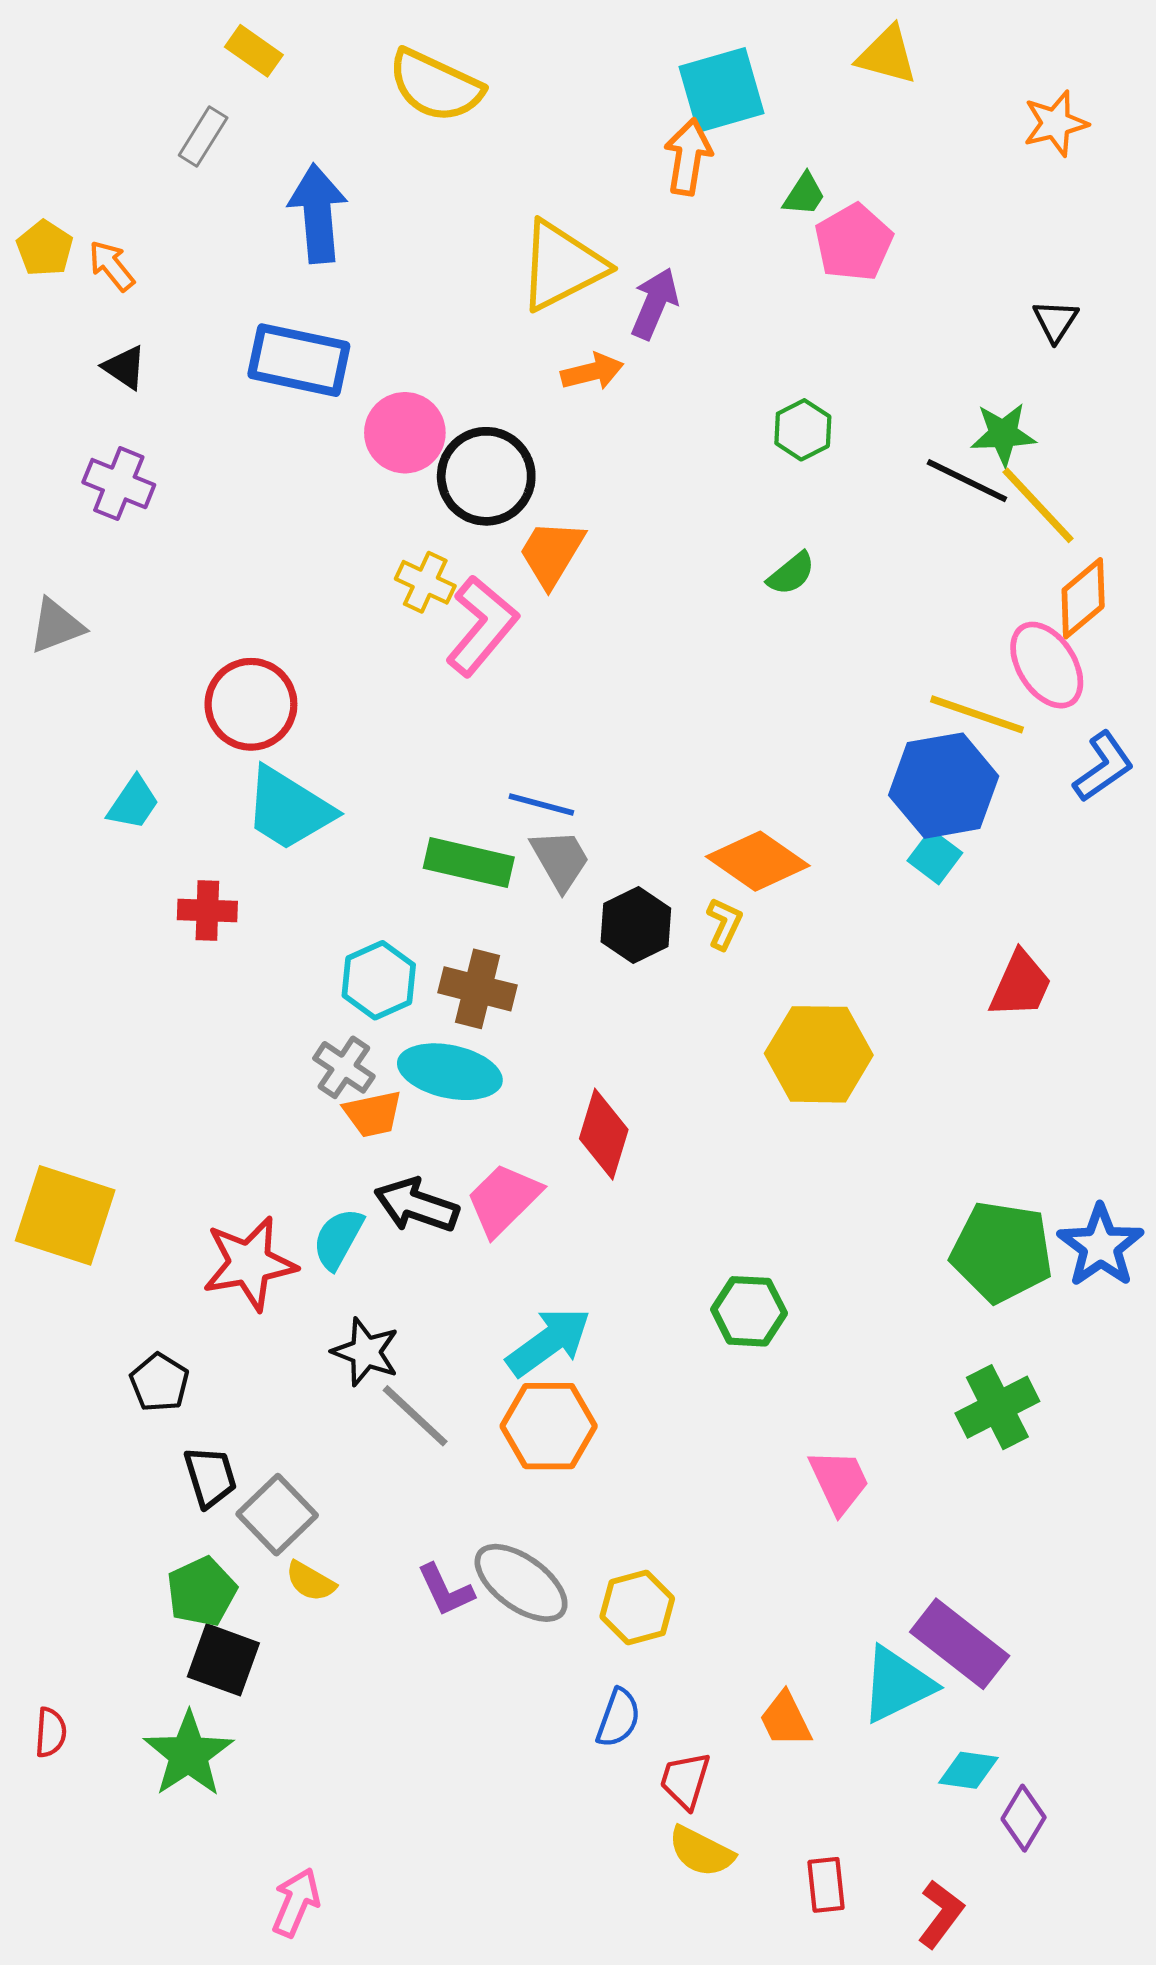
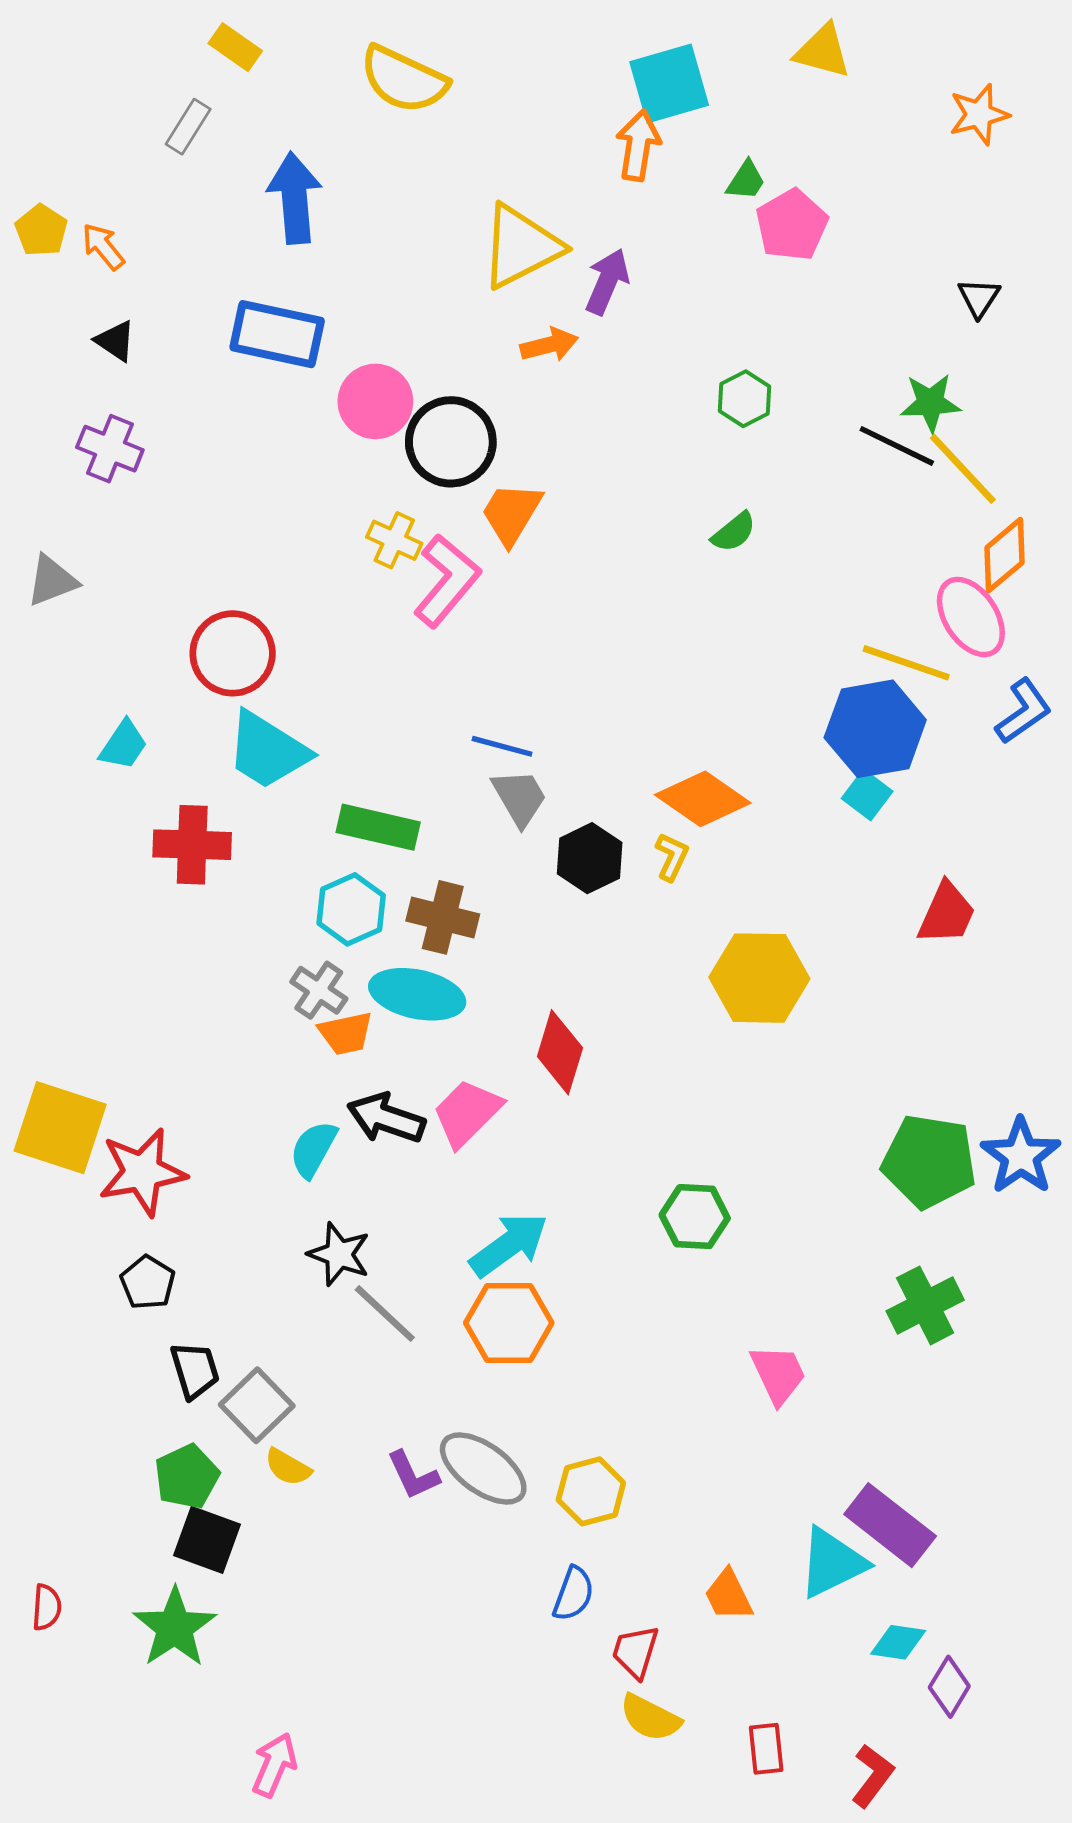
green rectangle: (469, 863) -> (378, 827), moved
red cross: (207, 910) -> (192, 845), size x1.4
red star: (249, 1263) -> (142, 1172), moved

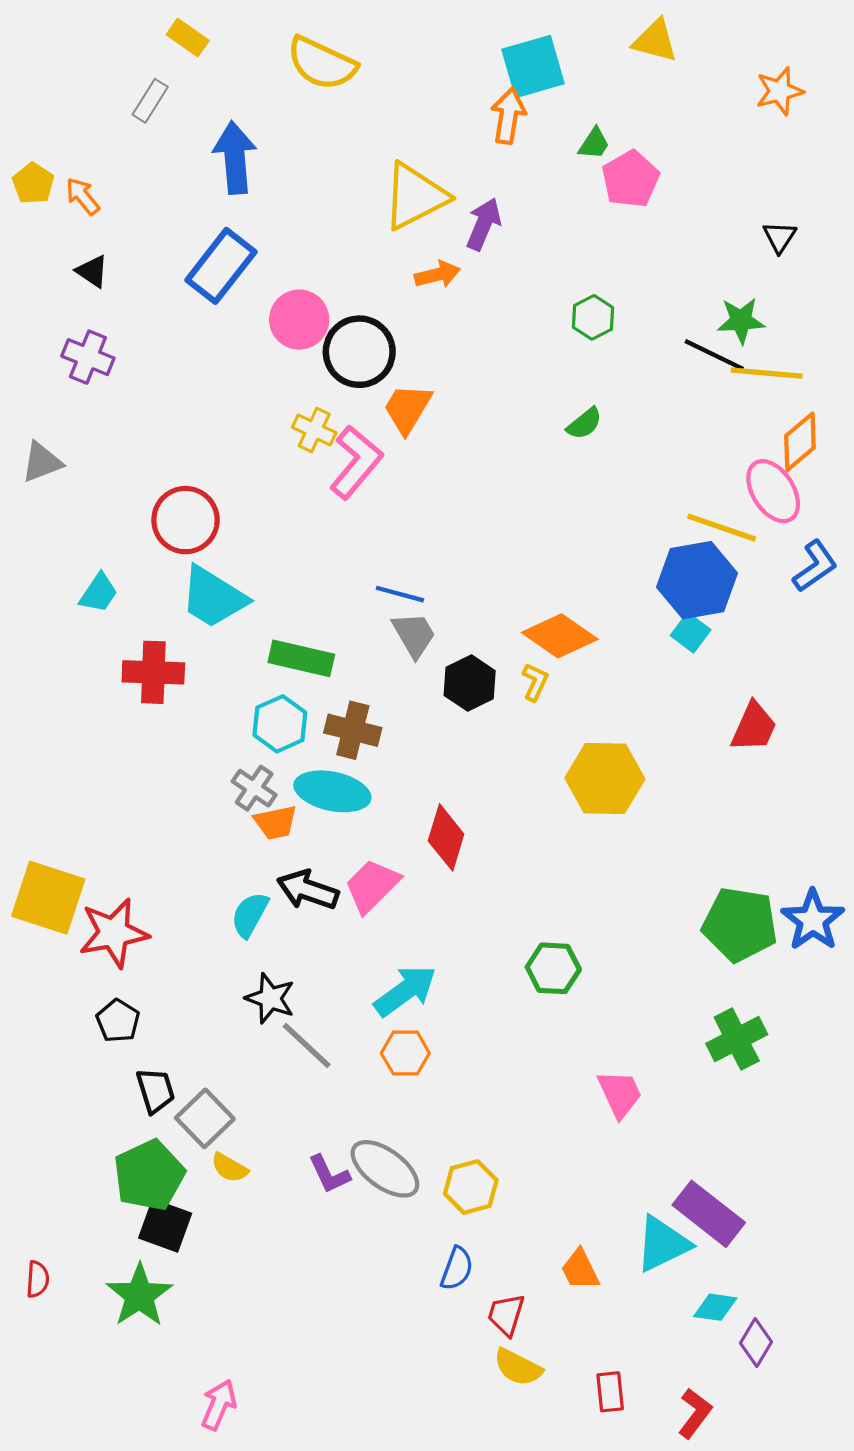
blue rectangle: (277, 334) -> (221, 266), turned -64
yellow line: (963, 469) -> (767, 373), turned -42
orange hexagon: (509, 1323) -> (405, 1053), size x0.7
green pentagon: (187, 1477) -> (149, 1175), size x1.4

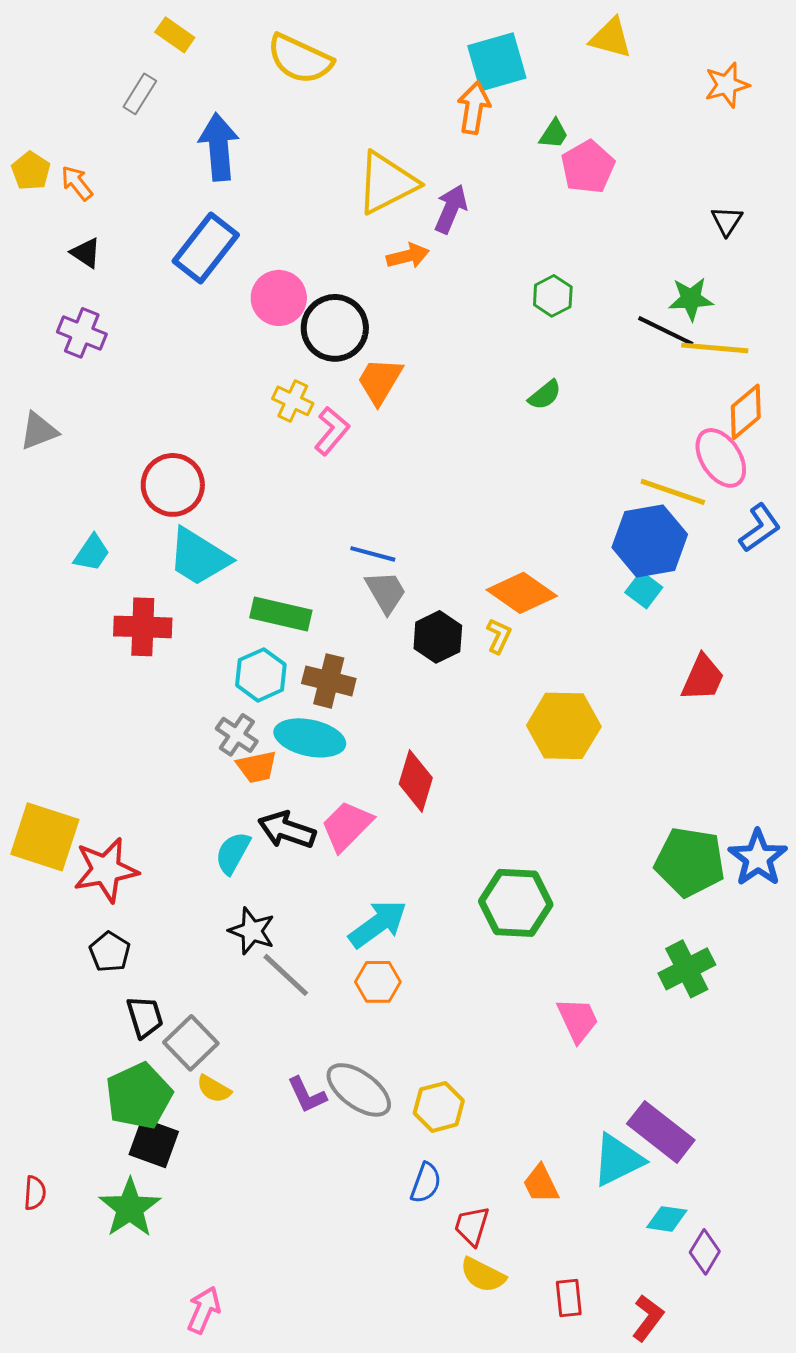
pink L-shape: (356, 462) -> (332, 431), size x0.7
green hexagon: (553, 968) -> (516, 903), size x1.4

